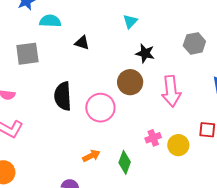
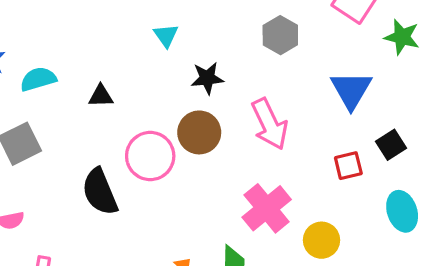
pink circle: (100, 108) -> (150, 156), moved
pink cross: (153, 138) -> (267, 208), size x1.8
yellow circle: (178, 145) -> (321, 240), moved

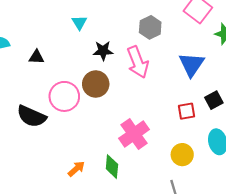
pink arrow: (270, 124) -> (138, 62), moved
black semicircle: (100, 192) -> (32, 116), turned -48
yellow circle: (321, 240) -> (182, 155), moved

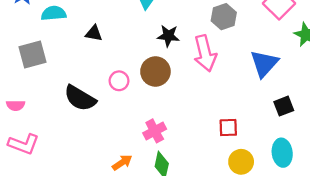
pink circle: (64, 96) -> (119, 81), size x0.6
red square: (187, 111) -> (228, 128), moved
pink cross: (134, 134) -> (155, 131), moved, size x0.7

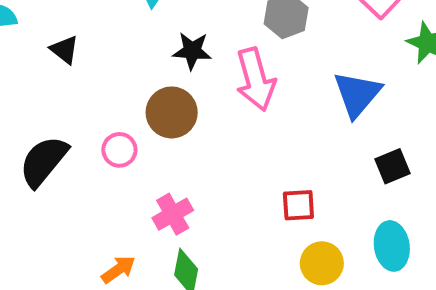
black triangle: (94, 33) -> (64, 50), turned 30
pink circle: (119, 81) -> (119, 150), moved
black semicircle: (80, 98) -> (44, 161), turned 100

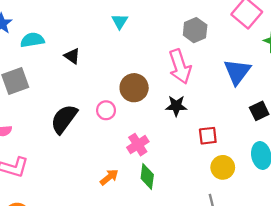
black star: (192, 51) -> (176, 106), moved

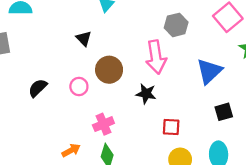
black triangle: (72, 56) -> (84, 38), moved
black semicircle: (64, 119) -> (38, 88), size x0.7

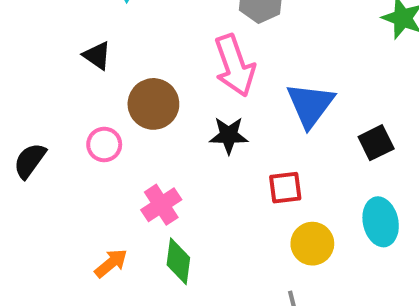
blue triangle: (209, 71) -> (310, 105), moved

